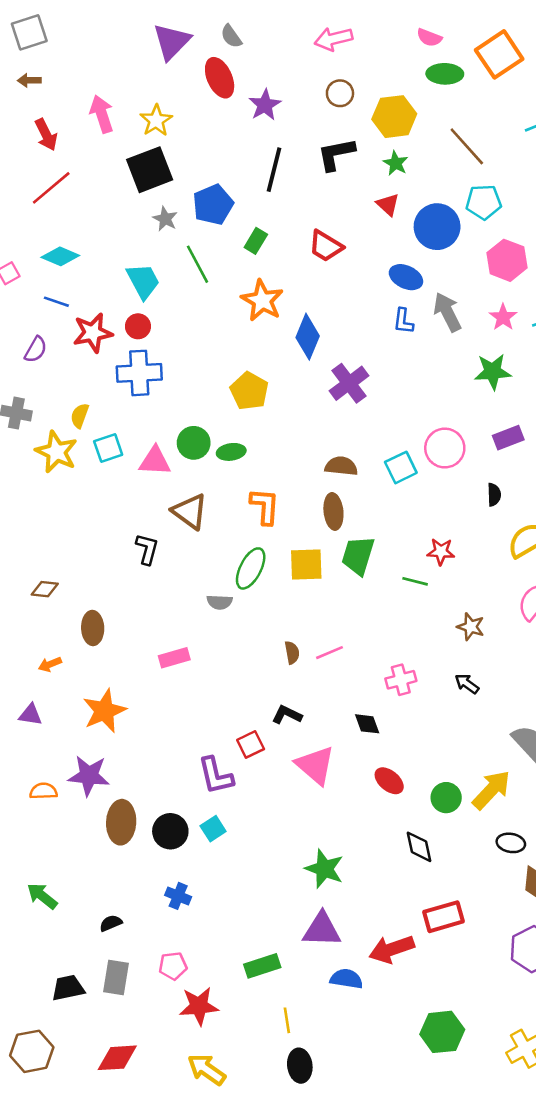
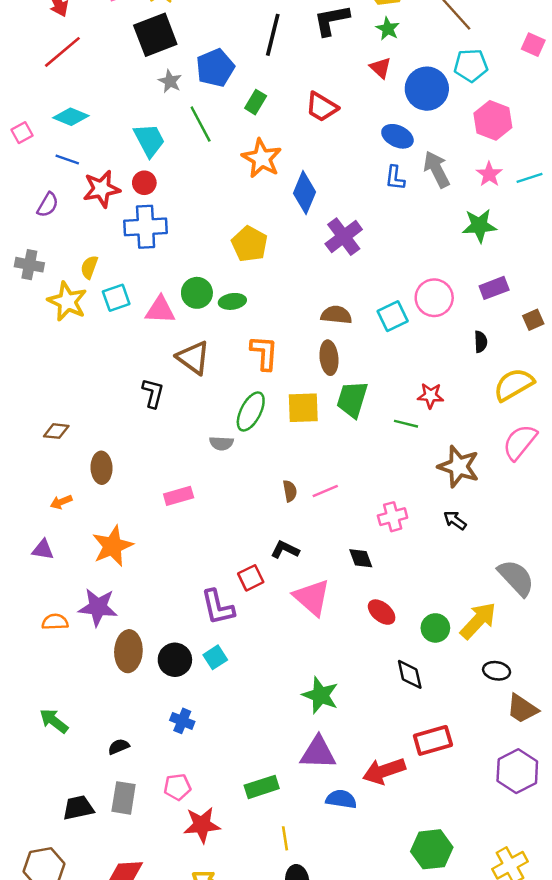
brown star: (471, 627) -> (459, 467), size x1.6

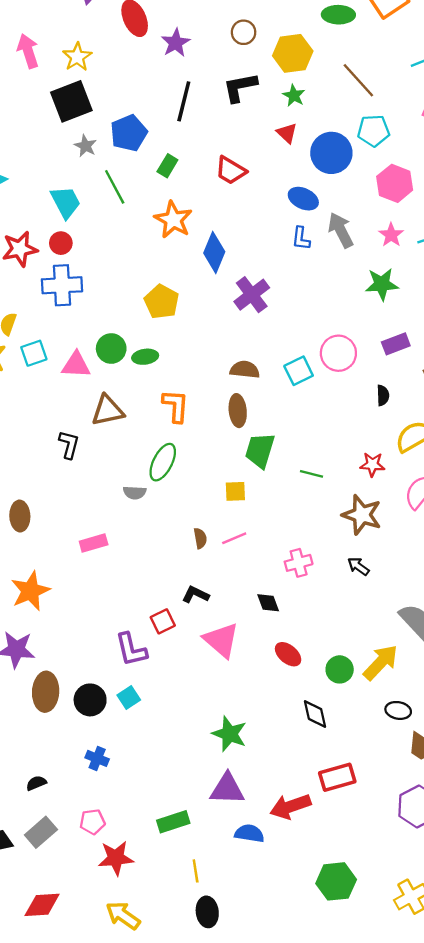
brown triangle: (193, 358) -> (108, 411), turned -48
red star: (431, 396) -> (372, 464), moved
yellow square: (303, 408) -> (235, 491), moved, size x0.7
gray rectangle: (124, 798) -> (41, 832), turned 40

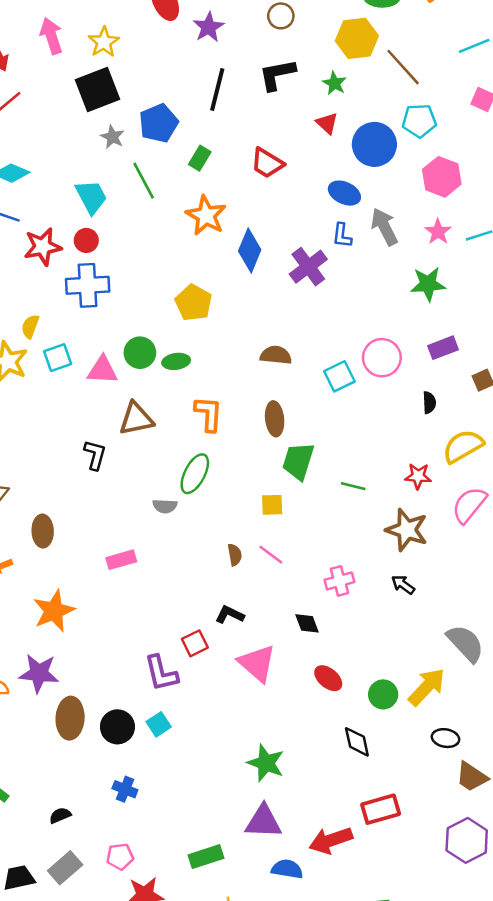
yellow hexagon: (293, 53) -> (357, 38), moved
purple cross: (252, 295) -> (308, 267), moved
brown semicircle: (245, 370) -> (276, 355), moved
pink line: (234, 538) -> (271, 555), turned 60

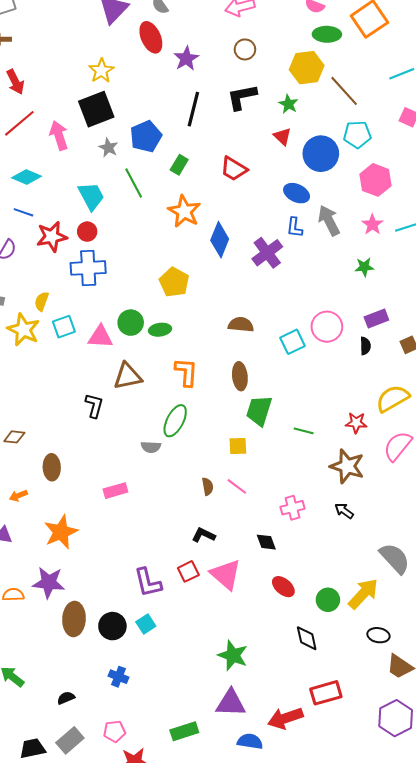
pink arrow: (51, 36) -> (59, 135), moved
green star: (428, 284) -> (364, 267), size x0.7
black semicircle: (429, 403) -> (365, 346), moved
red square: (195, 643) -> (188, 571), moved

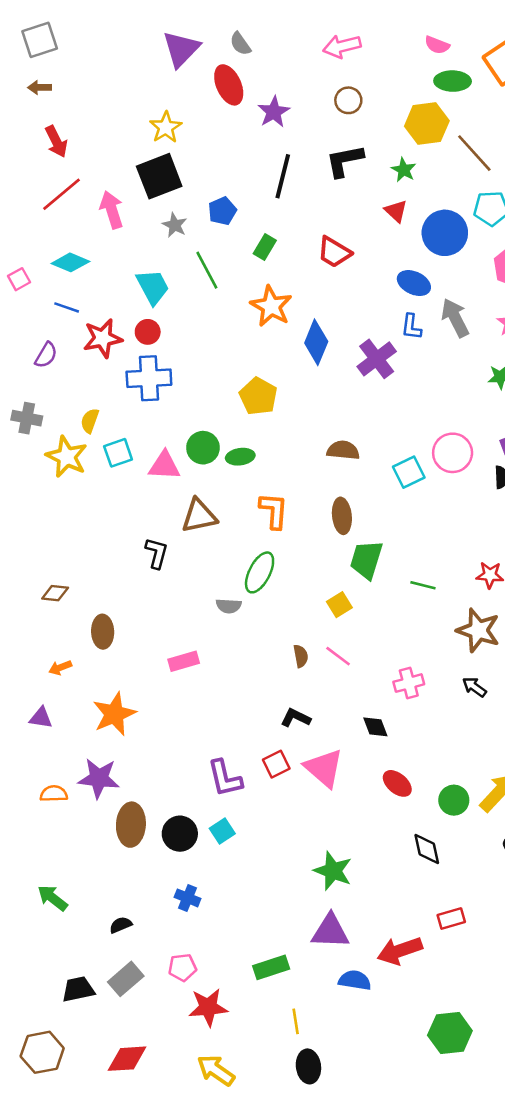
blue pentagon: (146, 136) -> (222, 211), size x0.7
yellow square: (238, 446) -> (339, 605), turned -30
red rectangle: (326, 693) -> (451, 918), size x0.7

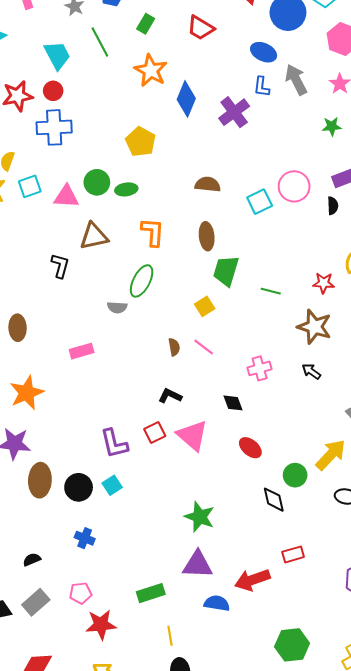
green circle: (454, 800) -> (295, 475), moved

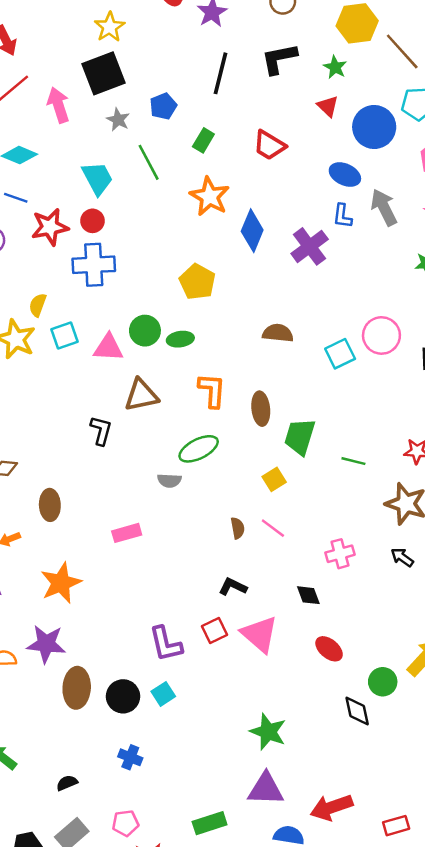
brown ellipse: (207, 236) -> (261, 409), moved
green ellipse: (142, 281) -> (199, 449), turned 36
red rectangle: (293, 554) -> (396, 826), moved

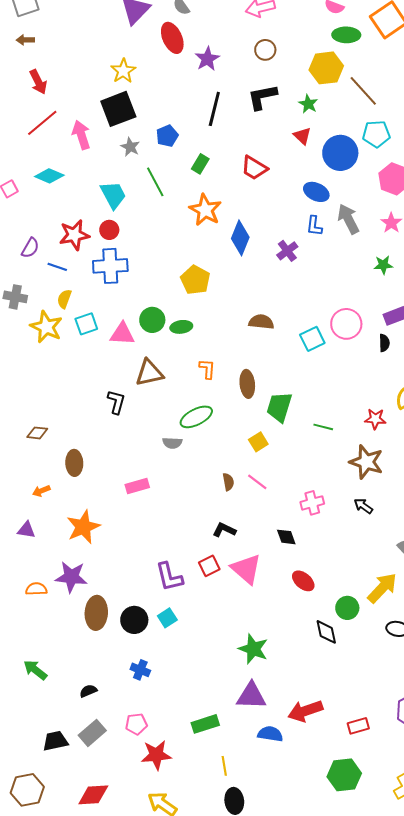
blue line: (16, 198) -> (57, 267), moved
purple cross: (310, 246) -> (287, 251), size x0.7
orange L-shape: (212, 390) -> (207, 369), size x0.7

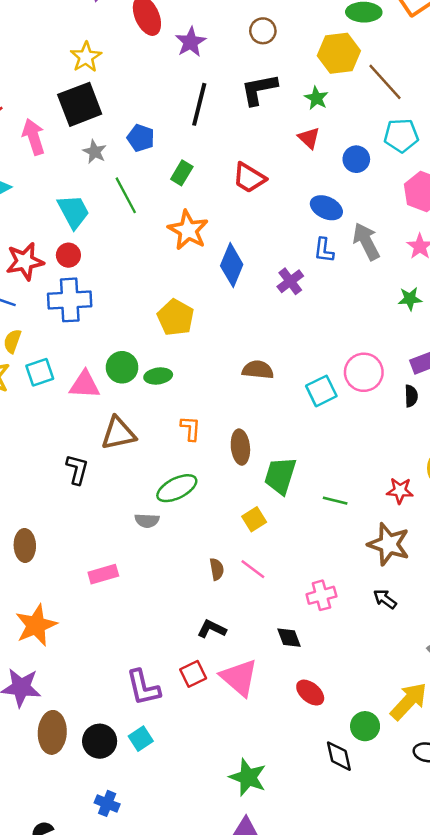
blue pentagon: (167, 136) -> (141, 138), turned -30
blue circle: (340, 153) -> (356, 159), size x0.6

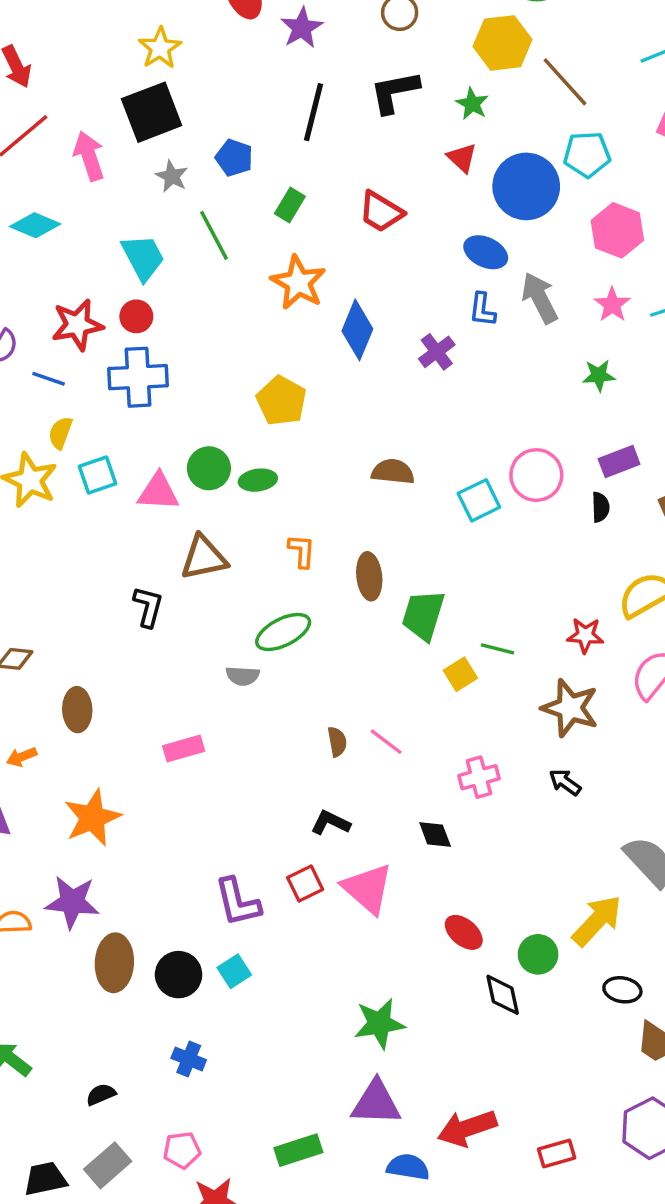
blue circle: (356, 159) -> (526, 186), size x1.8
yellow square: (254, 519) -> (460, 674), moved
red ellipse: (310, 693) -> (464, 932), moved
green star: (248, 777) -> (379, 1024), turned -30

